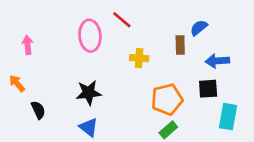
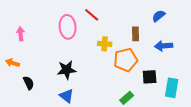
blue semicircle: (199, 28) -> (159, 16), moved
orange arrow: (17, 83) -> (13, 63), turned -32
black square: (208, 89) -> (150, 77), moved
orange pentagon: (167, 99) -> (126, 60), moved

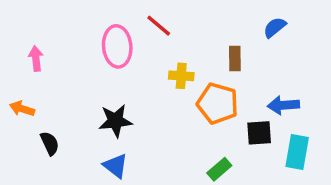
blue arrow: (164, 46) -> (283, 105), moved
orange pentagon: (126, 60) -> (218, 104), turned 30

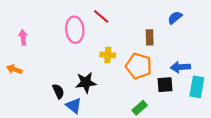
yellow cross: (181, 76) -> (108, 55), moved
black star: (115, 121) -> (86, 82), moved
black semicircle: (50, 143) -> (58, 91), moved
cyan rectangle: (297, 152) -> (197, 87), moved

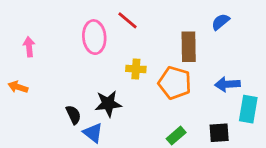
brown rectangle: (150, 37) -> (189, 47), size x1.5
black square: (165, 85) -> (219, 133), moved

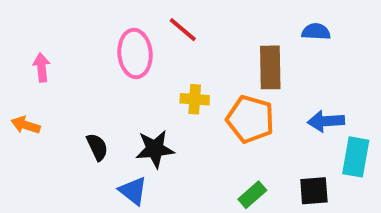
blue semicircle: (221, 22) -> (316, 32), turned 42
black semicircle: (73, 115) -> (97, 147), moved

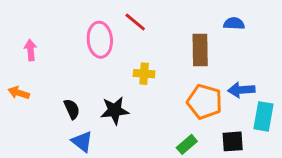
orange pentagon: (250, 119) -> (205, 102), moved
blue triangle: (133, 191) -> (82, 141), moved

